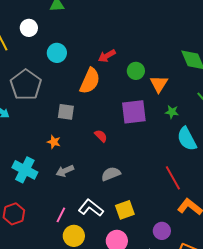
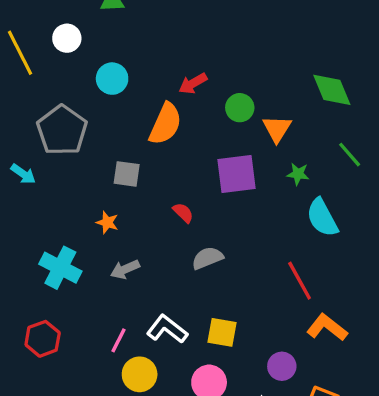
gray semicircle: (111, 174) -> (207, 258), moved
yellow square: (125, 210) -> (222, 332), turned 30

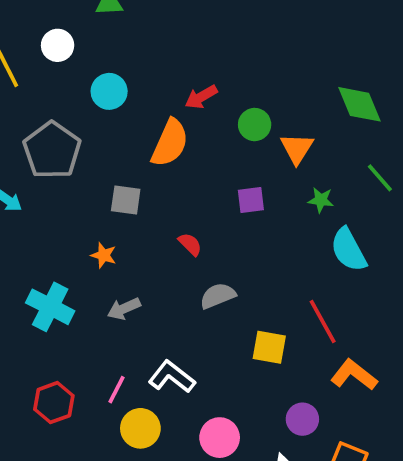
purple square: (237, 174) -> (251, 200), size x0.6
yellow square: (222, 332) -> (269, 347), moved
red hexagon: (43, 339) -> (54, 403), moved

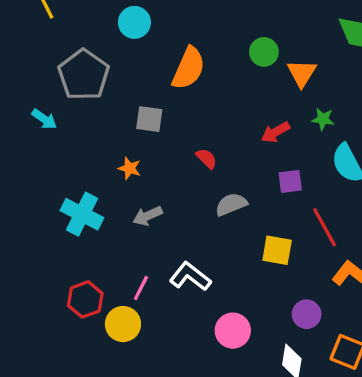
red arrow: (201, 97) -> (275, 132), moved
purple square: (251, 200) -> (290, 181), moved
yellow circle: (140, 428) -> (123, 324), moved

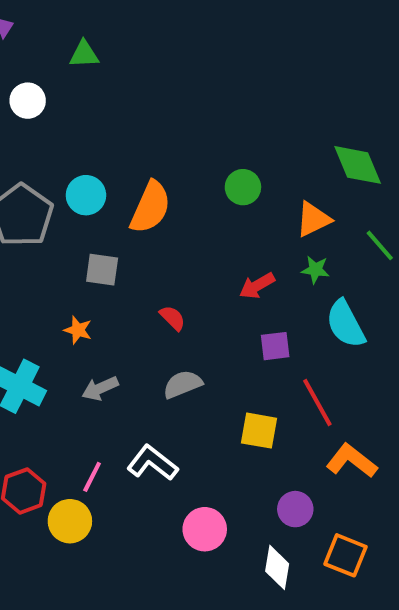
cyan circle: (134, 22) -> (86, 195), moved
orange triangle: (302, 73) -> (313, 219), moved, turned 32
gray semicircle: (231, 204) -> (183, 384), moved

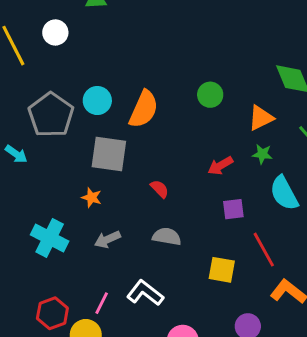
gray square: (102, 270) -> (109, 154), size x1.5
gray semicircle: (183, 384) -> (167, 237), turned 32

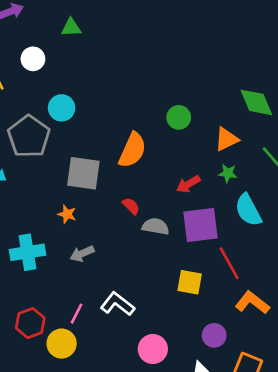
cyan circle: (97, 101) -> (62, 108), moved
orange semicircle: (144, 109) -> (132, 150), moved
purple square: (233, 209) -> (201, 225), size x1.8
gray semicircle: (167, 237) -> (156, 226), moved
cyan cross: (50, 238) -> (28, 252), turned -36

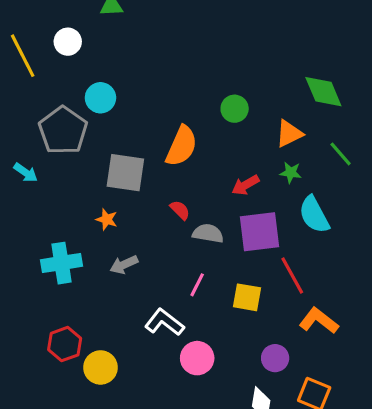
pink line: (77, 314) -> (197, 285), moved
pink circle: (153, 349) -> (197, 358), moved

